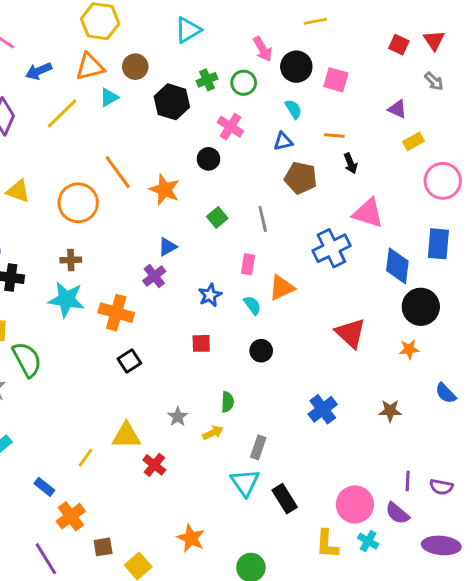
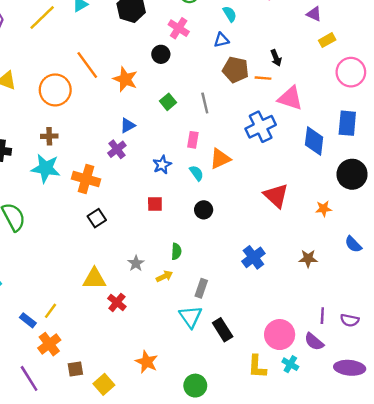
orange line: (334, 135) -> (263, 78), moved
black circle: (421, 307) -> (352, 174), moved
yellow line: (85, 458) -> (50, 311), moved

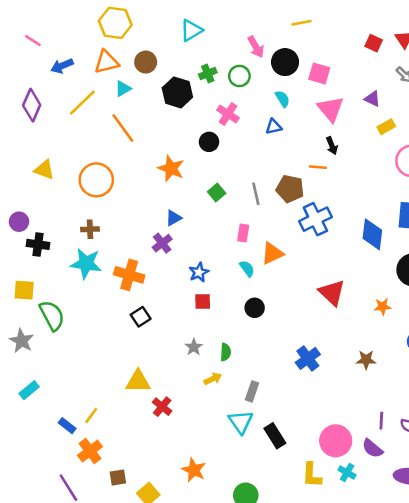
orange line: (87, 65) -> (123, 128), moved
brown pentagon: (236, 70) -> (290, 189), moved
pink triangle: (290, 98) -> (331, 109), moved, turned 32
blue star: (162, 165) -> (199, 272), moved
gray star: (136, 263) -> (194, 347), moved

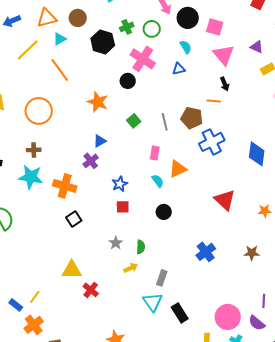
pink cross: (228, 114) -> (143, 59), size x1.4

